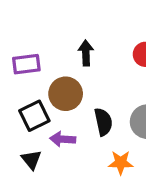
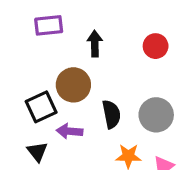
purple rectangle: (26, 64) -> (49, 25), moved

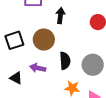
black square: (41, 107) -> (14, 40), moved
black triangle: (37, 152) -> (16, 78), turned -32

